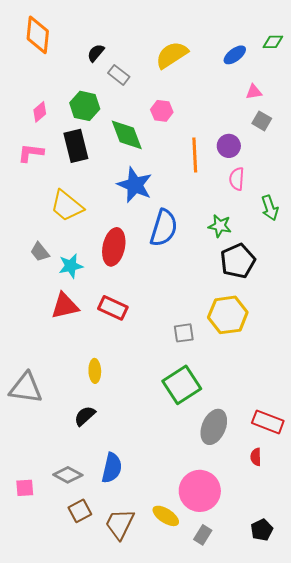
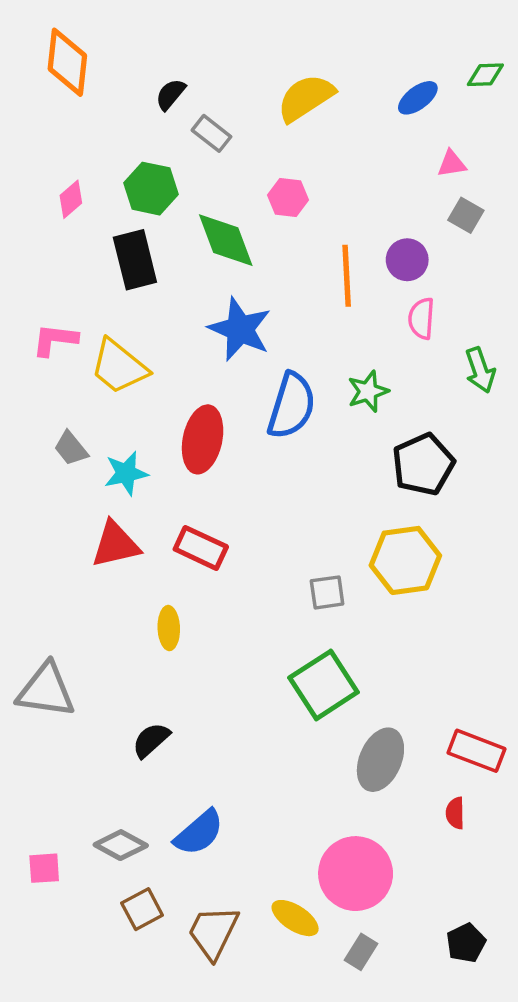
pink L-shape: (31, 153) -> (55, 340), moved
green star: (220, 226) -> (368, 391), moved, turned -30
yellow ellipse: (95, 371) -> (169, 628), moved
blue semicircle: (112, 468) -> (199, 833), turned 36

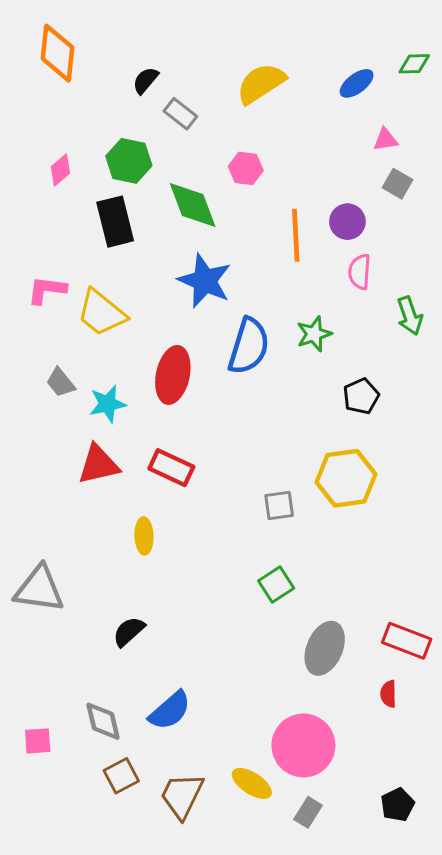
black pentagon: (423, 464) -> (361, 396), size x0.7
green square: (324, 685) -> (276, 585), size x0.6
gray diamond: (121, 845) -> (103, 721), turned 48

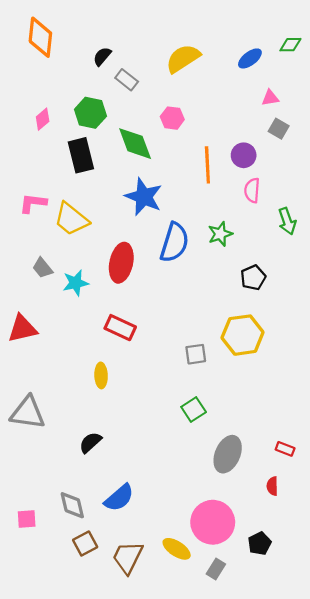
red triangle: (98, 465) -> (22, 329), moved
red rectangle: (407, 641) -> (285, 449), size x0.6
black pentagon: (398, 805) -> (260, 544), moved

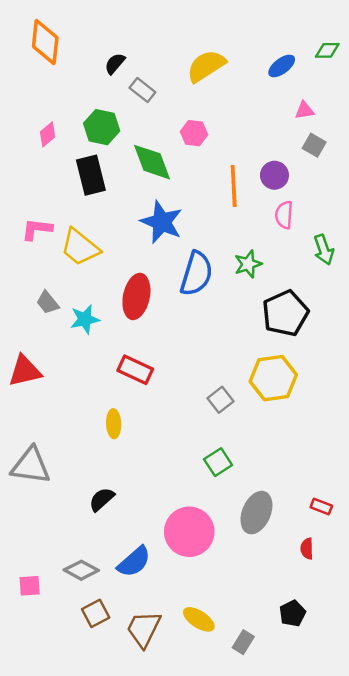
black pentagon: (253, 278) -> (285, 313), size x1.6
gray square: (196, 354) -> (220, 400), turned -30
gray diamond: (72, 505) -> (81, 570), turned -48
pink circle: (213, 522) -> (189, 532), moved

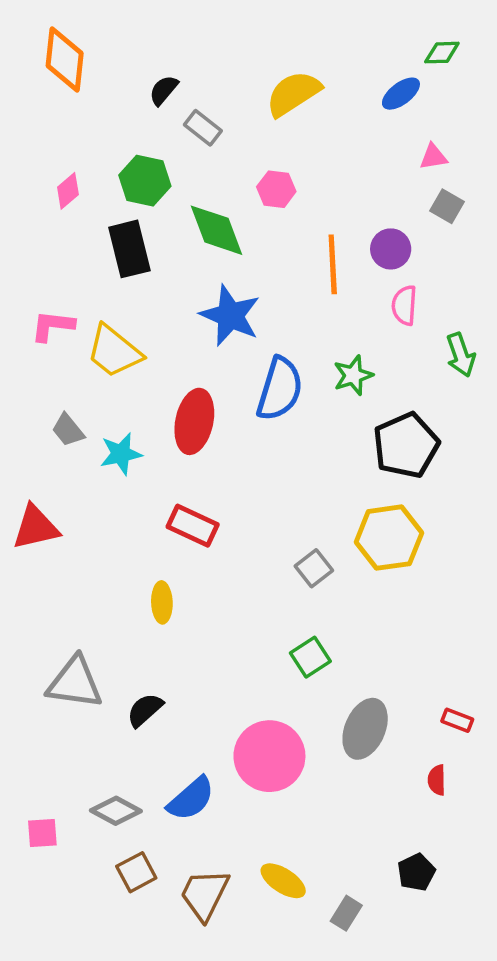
green diamond: (327, 50) -> (442, 53), moved
gray triangle: (31, 466) -> (75, 683), moved

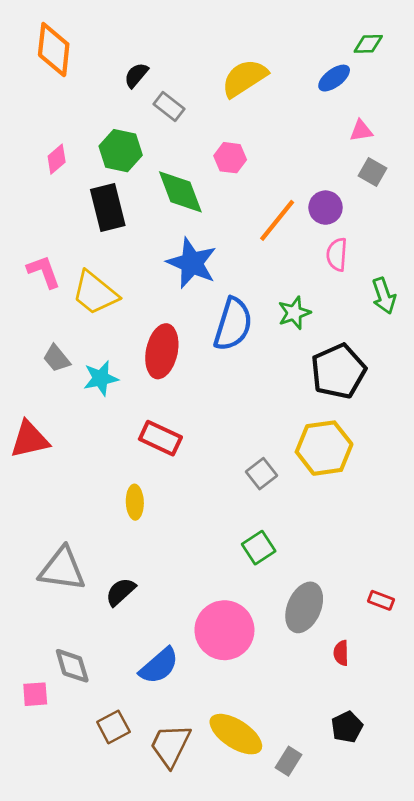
orange line: (333, 264) -> (277, 220), turned 42
pink L-shape: (53, 326) -> (44, 272), turned 63
red semicircle: (437, 780) -> (341, 653), moved
gray diamond: (116, 811) -> (72, 666), moved, turned 45
yellow ellipse: (283, 881) -> (236, 734), size x1.4

